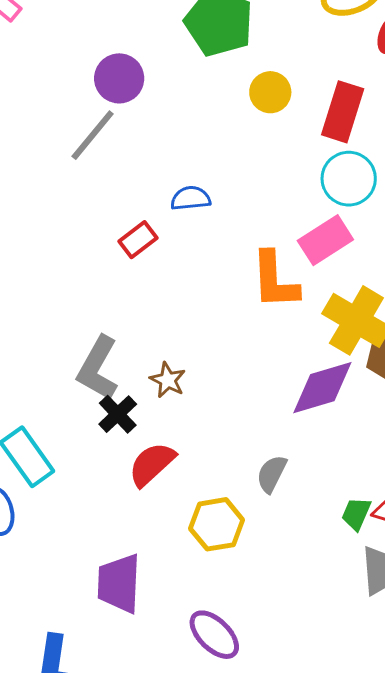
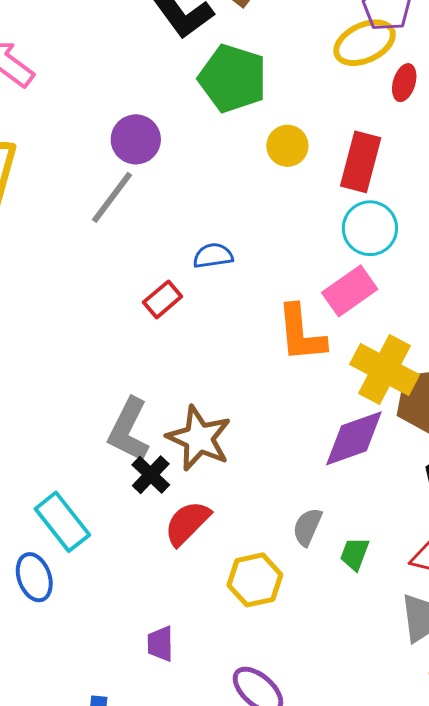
brown star: (168, 380) -> (199, 438), size x1.8
green trapezoid: (356, 514) -> (355, 554), moved
purple trapezoid: (119, 583) -> (160, 644), size x0.6

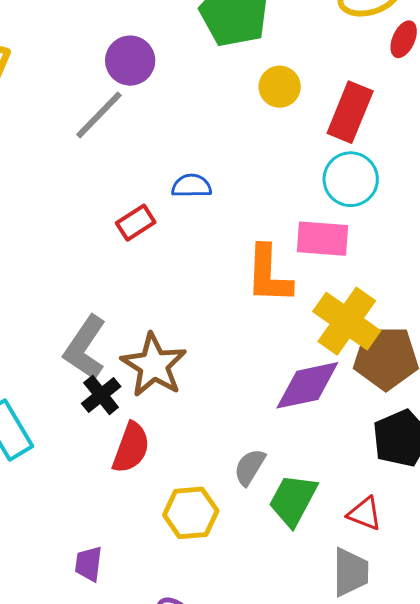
pink rectangle: (350, 291) -> (322, 239), turned 32
red semicircle: (187, 523) -> (131, 448), turned 148
green trapezoid: (355, 554) -> (293, 500), size x1.6

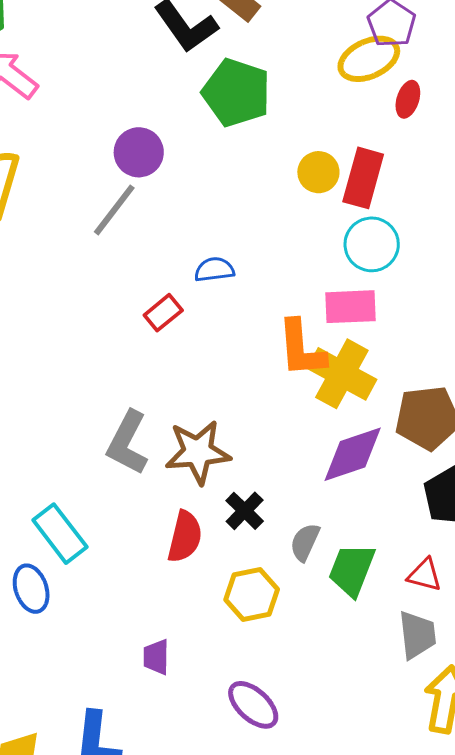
yellow circle: (280, 87) -> (318, 172), moved
yellow cross: (347, 321) -> (342, 374), moved
brown star: (154, 365) -> (198, 452), turned -30
black cross: (101, 395) -> (245, 511), moved

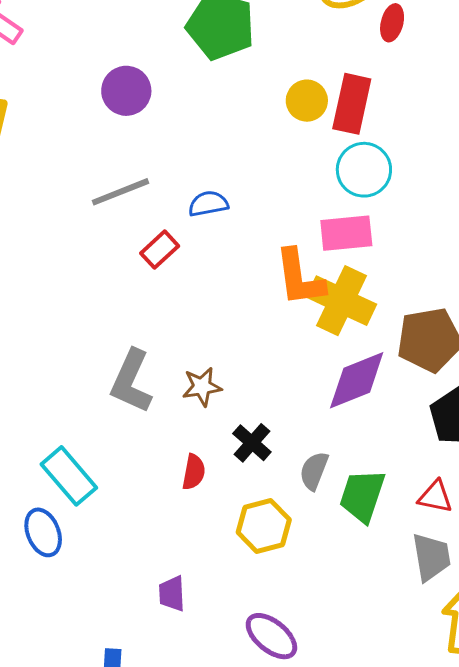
gray line: (114, 210) -> (120, 192), moved, turned 34
brown star: (198, 452) -> (202, 387), size x0.6
red semicircle: (185, 537) -> (194, 472), size x0.7

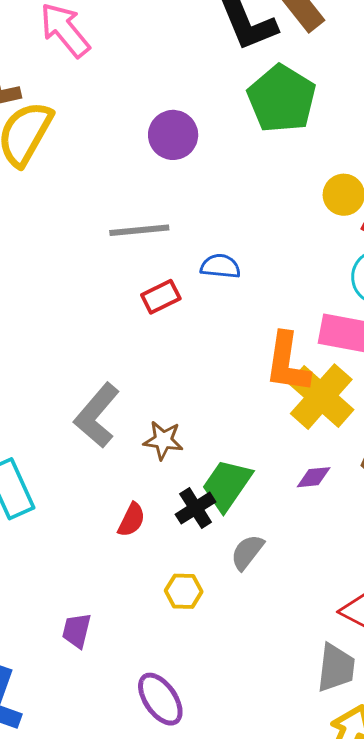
purple diamond: (357, 380) -> (314, 477), size x0.5
green trapezoid: (362, 496) -> (227, 485), moved
yellow hexagon: (264, 526) -> (184, 591), size x0.7

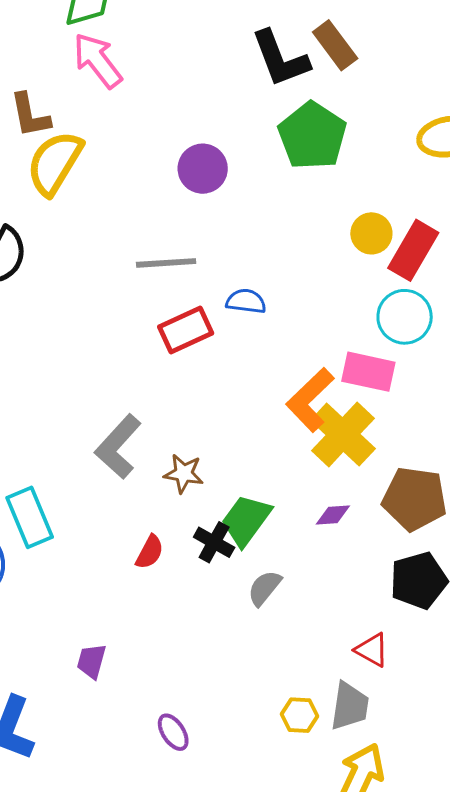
red rectangle: (161, 297) -> (186, 330), size x1.4
orange L-shape: (287, 363) -> (310, 400), turned 36
black cross: (196, 508) -> (214, 542), turned -30
yellow hexagon: (184, 591) -> (300, 715), moved
purple ellipse: (160, 699) -> (173, 732), size x0.7

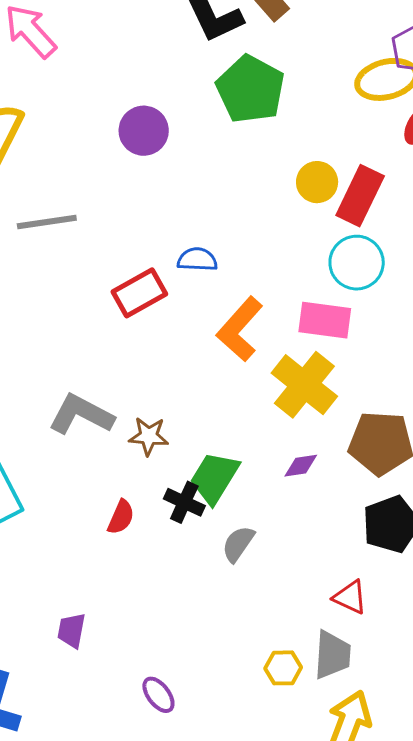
gray line: (166, 263) -> (47, 222), moved
orange L-shape: (310, 400) -> (240, 329), moved
gray L-shape: (118, 447) -> (81, 415), turned 80

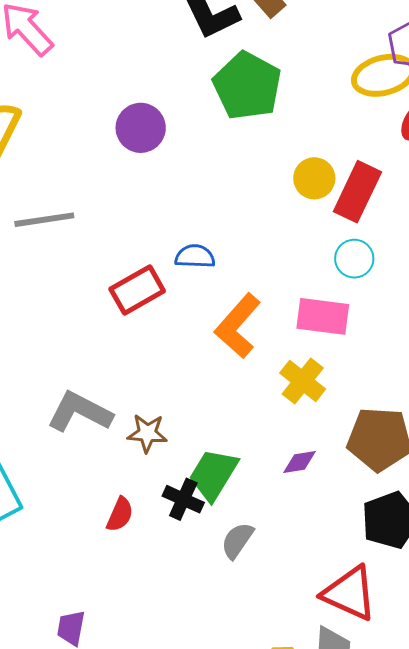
cyan circle: (357, 263) -> (354, 259), size x0.7
yellow cross: (304, 385) -> (303, 381), size x0.7
red triangle: (350, 597) -> (350, 593), size x1.6

